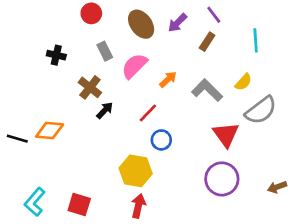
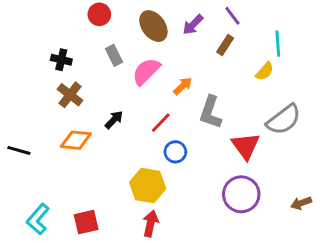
yellow semicircle: (243, 82) -> (265, 71), moved
brown cross: (90, 87) -> (70, 95), moved
gray L-shape: (207, 90) -> (211, 112), moved, turned -116
orange diamond: (50, 131) -> (76, 140), moved
red square: (79, 205) -> (86, 222), turned -30

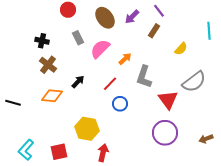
cyan line: (278, 44) -> (209, 31), moved
yellow hexagon: (148, 186) -> (87, 129), moved

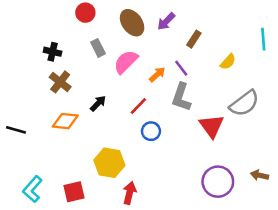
purple line: (159, 11) -> (181, 68), moved
purple circle: (165, 133) -> (218, 182), moved
brown arrow: (206, 139) -> (259, 175), turned 32

